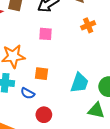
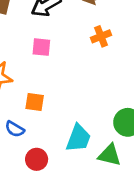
cyan trapezoid: (79, 83) -> (78, 138), moved

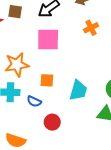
pink square: (41, 47) -> (48, 40), size x1.6
cyan trapezoid: (78, 138) -> (78, 90), moved

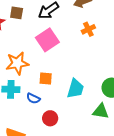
pink square: (48, 40) -> (47, 40), turned -35

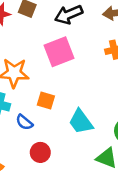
cyan trapezoid: (75, 89) -> (81, 122), turned 115

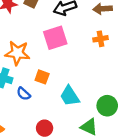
red circle: (40, 152) -> (45, 128), moved

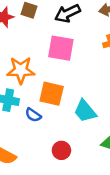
pink square: (55, 38) -> (61, 48), turned 35
orange square: (42, 77) -> (52, 94), size x1.5

